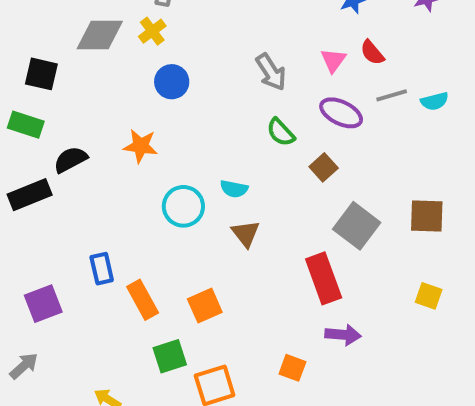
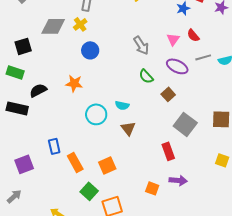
black square: (41, 74) -> (23, 46), turned -30
black rectangle: (30, 195) -> (17, 108), turned 35
red rectangle: (324, 278) -> (168, 151), size x0.7
green square: (170, 356) -> (89, 191), turned -30
orange square: (292, 368) -> (152, 188), moved

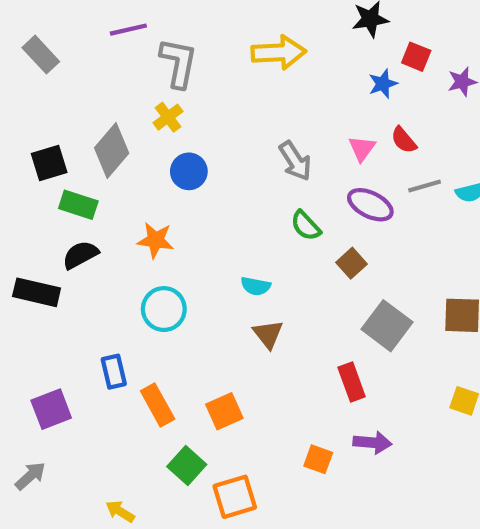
gray diamond: (53, 26) -> (112, 151), moved, turned -50
green rectangle: (15, 72) -> (78, 205), moved
cyan circle: (96, 114) -> (164, 309), moved

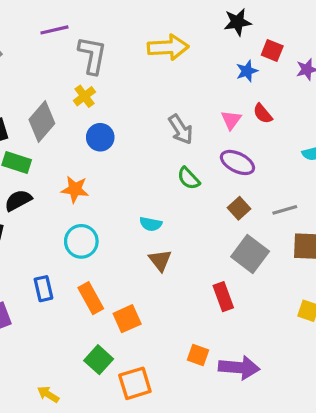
gray line: (425, 186) -> (285, 210), moved
brown square: (352, 263) -> (239, 208), moved
orange rectangle: (158, 405) -> (91, 298), moved
purple arrow: (372, 443) -> (239, 368), moved, size x1.4

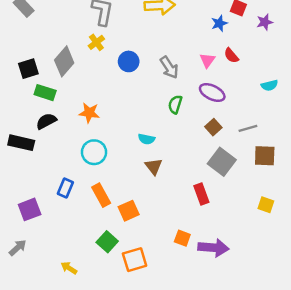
blue circle: (100, 137) -> (129, 61), moved
green semicircle: (189, 178) -> (175, 104), turned 60
blue rectangle: (43, 289) -> (65, 188), turned 36

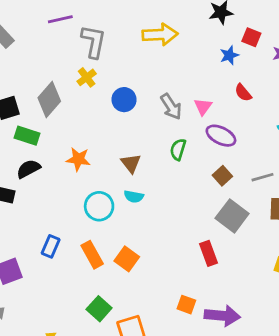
pink triangle: (207, 60) -> (203, 107), moved
cyan semicircle: (147, 139) -> (134, 197), moved
cyan circle: (94, 152) -> (99, 206), moved
brown triangle: (154, 167) -> (131, 163), moved
orange square: (129, 211) -> (127, 259), moved, turned -30

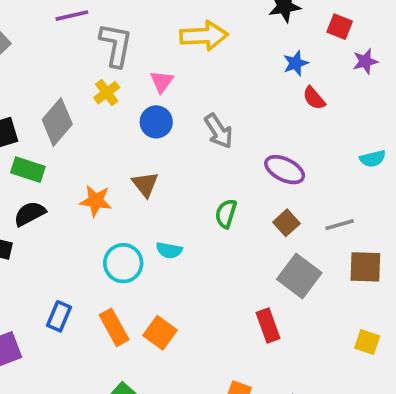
red square: (251, 37) -> (340, 27), moved
red semicircle: (243, 93) -> (314, 98), moved
pink triangle: (203, 107) -> (162, 82), moved
green semicircle: (178, 149) -> (226, 214), moved
brown triangle: (131, 163) -> (145, 184), moved

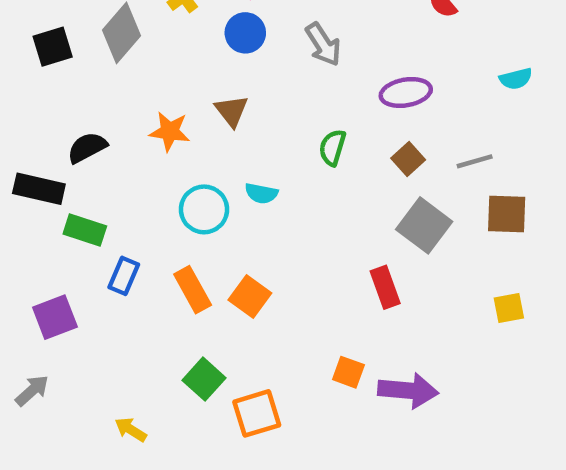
green rectangle: (28, 170) -> (85, 230), moved
purple ellipse: (285, 170) -> (406, 92), turned -36
yellow square: (367, 342) -> (509, 308), turned -30

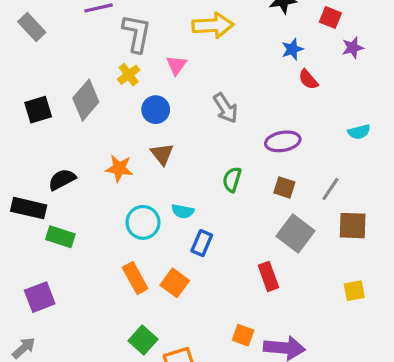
blue circle: (245, 33) -> (156, 110), moved
brown square: (408, 159) -> (284, 187), turned -30
gray line: (475, 161) -> (330, 189), turned -40
blue rectangle: (124, 276) -> (202, 243), moved

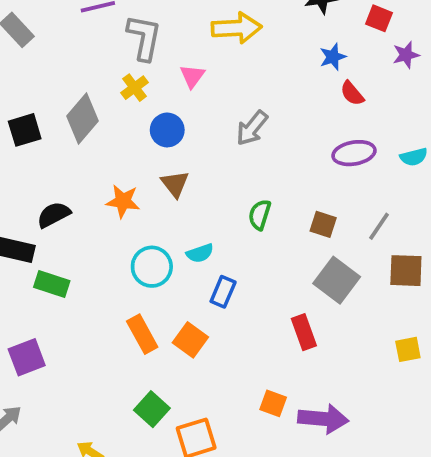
gray arrow: (226, 108) -> (252, 128), turned 72
purple ellipse: (283, 141) -> (354, 153), moved
cyan semicircle: (183, 211) -> (200, 253), turned -30

